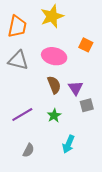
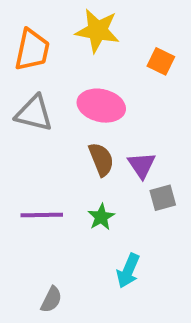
yellow star: (52, 16) -> (97, 31), turned 30
orange square: (86, 45) -> (161, 61), moved
purple line: (22, 115) -> (42, 215), turned 30
gray semicircle: (28, 150) -> (51, 300), moved

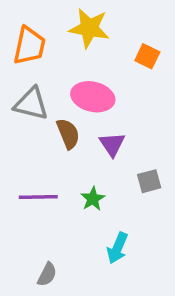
brown semicircle: (101, 159) -> (68, 134), moved
purple triangle: (142, 165) -> (112, 144), moved

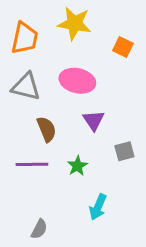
brown semicircle: (68, 134) -> (47, 129), moved

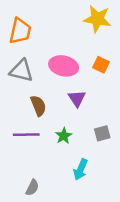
yellow star: (74, 23) -> (97, 19), moved
orange square: (123, 47) -> (101, 65), moved
gray square: (124, 151) -> (102, 133), moved

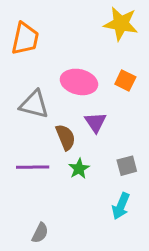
gray triangle: (21, 71) -> (34, 104), moved
brown semicircle: (38, 106) -> (66, 137), moved
cyan arrow: (80, 170) -> (121, 206), moved

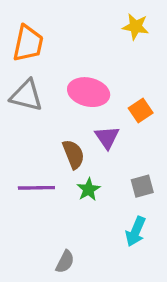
yellow star: (121, 24) -> (136, 27), size x0.7
orange square: (125, 80) -> (141, 111), moved, turned 30
gray triangle: (34, 104) -> (26, 95), moved
gray semicircle: (40, 233) -> (65, 262), moved

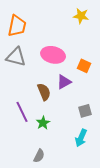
orange square: (141, 111) -> (84, 66), turned -32
purple triangle: (107, 137) -> (64, 82), turned 35
purple line: (36, 188) -> (22, 112), turned 65
green star: (89, 189) -> (43, 123), moved

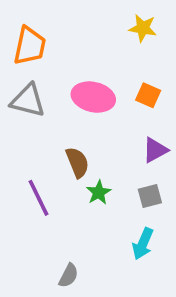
orange square: (84, 66) -> (148, 95), moved
purple triangle: (64, 82) -> (155, 150), moved
green star: (43, 123) -> (99, 192), moved

